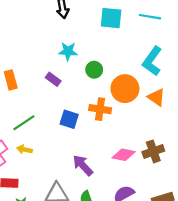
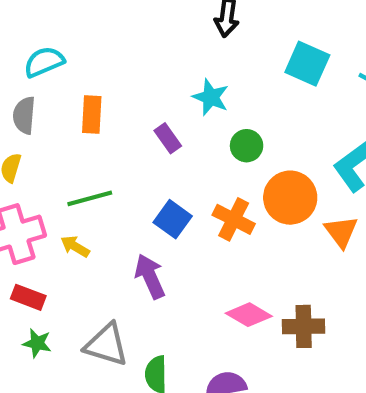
purple arrow: (83, 165) -> (150, 276), moved

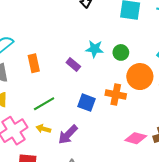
cyan star: (211, 97) -> (95, 49), moved
green circle: (247, 146) -> (121, 52), moved
purple arrow: (150, 276) -> (68, 135), moved, turned -95

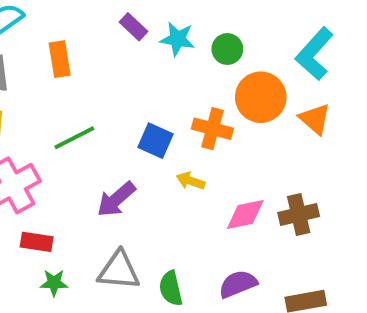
purple rectangle: (73, 64) -> (134, 27), moved
yellow arrow: (43, 129) -> (191, 181), moved
pink diamond: (136, 138) -> (245, 214), turned -30

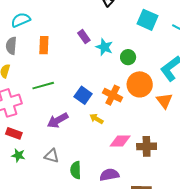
gray triangle: (119, 270) -> (52, 156), size x0.7

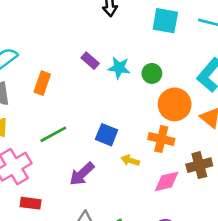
orange rectangle: (44, 45) -> (42, 83), turned 30
orange cross: (113, 95) -> (161, 139), moved
brown cross: (147, 146) -> (199, 165), moved

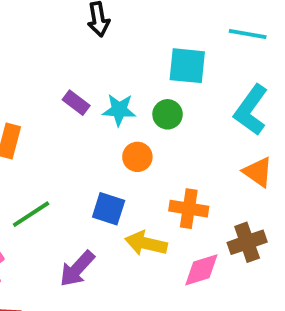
cyan square: (165, 21) -> (187, 66), moved
orange circle: (175, 104) -> (137, 157), moved, size x0.6
yellow arrow: (130, 160) -> (146, 243), size x1.5

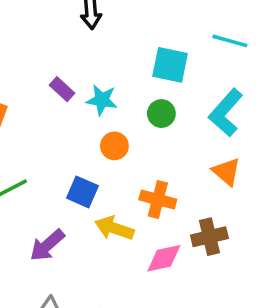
green circle: (168, 114) -> (161, 114), moved

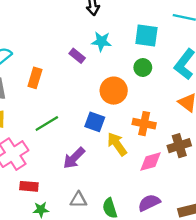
cyan star: (102, 100) -> (101, 41), moved
orange circle: (114, 146) -> (114, 91), size x1.5
yellow arrow: (114, 228) -> (117, 144), turned 40

